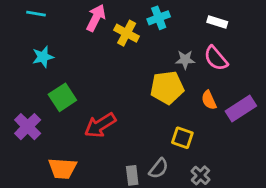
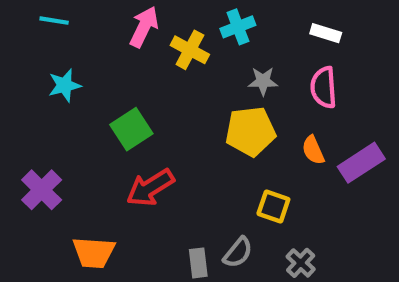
pink semicircle: (216, 58) -> (324, 87), turned 36
gray star: (185, 60) -> (263, 81), moved
green square: (62, 97) -> (131, 129), moved

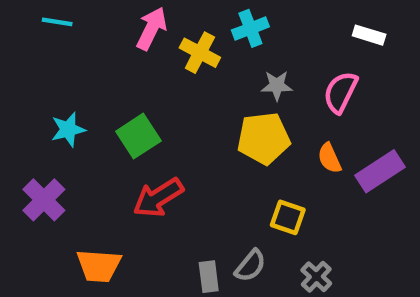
white rectangle: (326, 33) -> (369, 35), moved
cyan star: (65, 85) -> (68, 130), moved
pink semicircle: (324, 87) -> (340, 92), turned 30

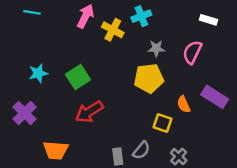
orange semicircle: (330, 158) -> (184, 104), moved
purple rectangle: (380, 171) -> (215, 97), turned 65

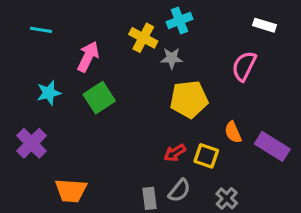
cyan line: (32, 12) -> (41, 30), moved
pink arrow: (85, 16) -> (88, 57), moved
gray star: (156, 48) -> (172, 58), moved
purple rectangle: (215, 97) -> (272, 146), moved
red arrow: (89, 112) -> (175, 153), moved, size x0.6

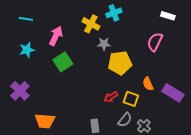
gray star: (172, 58) -> (104, 44), moved
cyan star: (49, 93) -> (27, 50), moved
gray semicircle: (179, 191) -> (125, 120), moved

